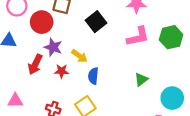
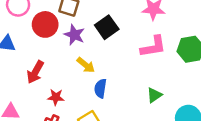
purple star: (53, 47) -> (74, 35), moved
red star: (62, 71) -> (56, 97), moved

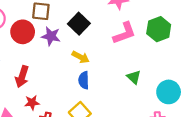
yellow arrow: (86, 65) -> (81, 57), moved
green triangle: (154, 95) -> (134, 77), turned -32
red star: (56, 97) -> (32, 103), moved

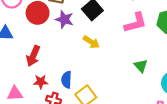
blue semicircle: (84, 80) -> (66, 80), moved

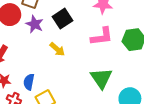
green triangle: (141, 66) -> (101, 78), size x1.6

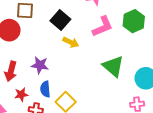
purple star: (35, 24) -> (40, 65), moved
yellow arrow: (57, 49) -> (71, 42), moved

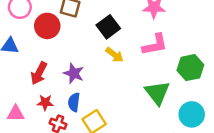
green hexagon: (134, 21) -> (190, 68), moved

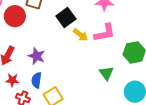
yellow arrow: (115, 55) -> (81, 35), moved
green triangle: (157, 93) -> (106, 73), size x0.7

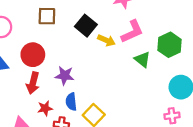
red circle: (15, 16) -> (33, 55), moved
green triangle: (106, 73) -> (142, 59), moved

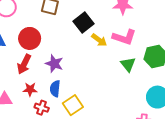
pink L-shape: (132, 32) -> (124, 37), turned 30

